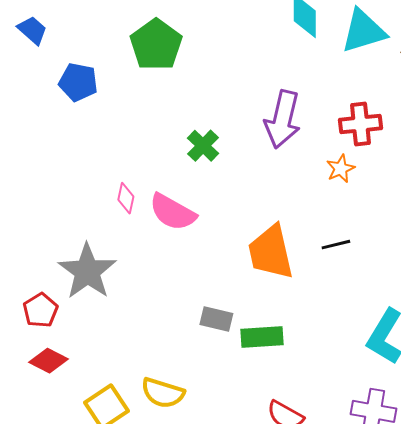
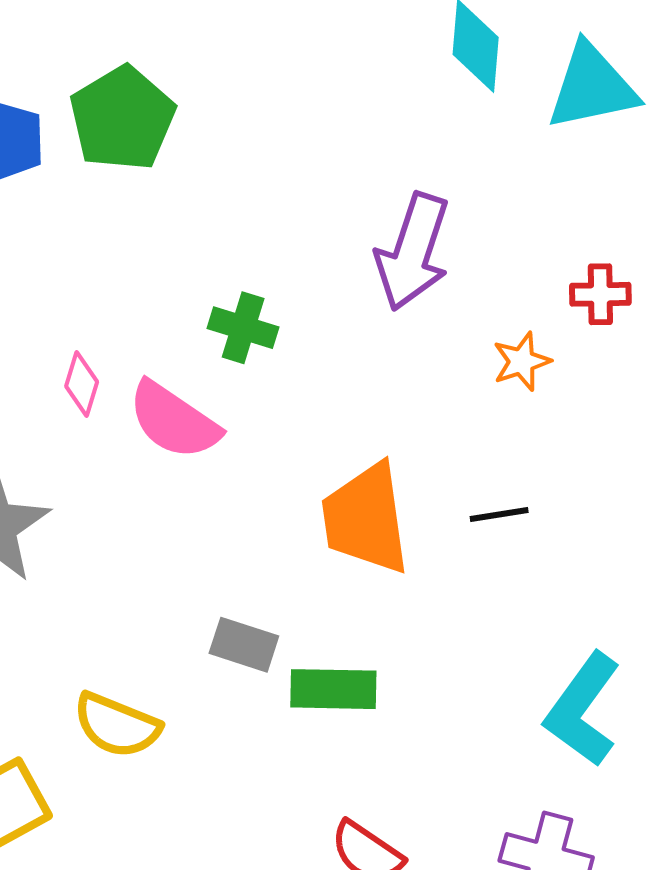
green pentagon: (156, 45) -> (122, 118), moved
red cross: (360, 124) -> (600, 294), moved, size x0.7
green cross: (203, 146) -> (243, 328), moved, turned -32
yellow semicircle: (163, 393) -> (117, 725), moved

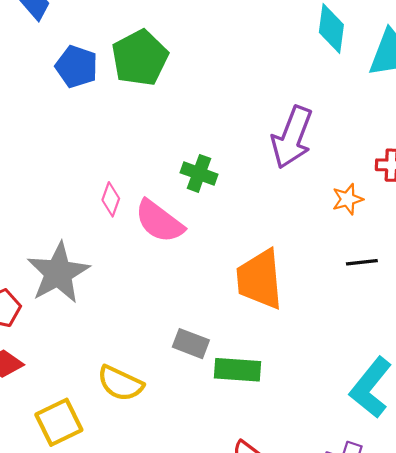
black line: (499, 515) -> (362, 262), moved

